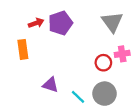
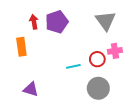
red arrow: (36, 23) -> (34, 22), turned -80
purple triangle: (50, 85) -> (31, 89), moved
cyan line: (78, 97) -> (73, 66), moved, turned -56

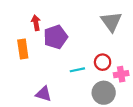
purple pentagon: (57, 22) -> (56, 37), moved
pink cross: (115, 51) -> (121, 74), moved
purple triangle: (31, 89) -> (44, 94), moved

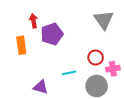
cyan line: (77, 70) -> (69, 73), moved

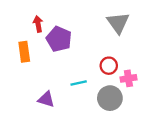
purple pentagon: (52, 34) -> (59, 39), turned -30

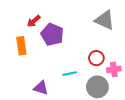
gray triangle: (118, 23) -> (105, 20), turned -30
red arrow: (38, 24) -> (34, 21), turned -120

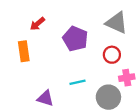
purple pentagon: (52, 34) -> (75, 39), moved
red circle: (96, 58) -> (112, 55), moved

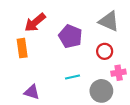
red arrow: (37, 24) -> (35, 22), size x1.5
purple triangle: (45, 98) -> (32, 92), moved

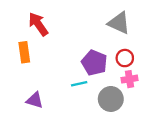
red arrow: (35, 22) -> (38, 24), turned 95
purple pentagon: (70, 36) -> (94, 63), moved
red circle: (105, 51) -> (125, 58), moved

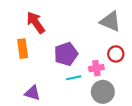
purple pentagon: (94, 63) -> (66, 54), moved, turned 30
pink cross: (129, 79) -> (96, 68), moved

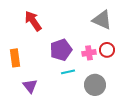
orange rectangle: (23, 49) -> (15, 58), moved
pink cross: (96, 68) -> (89, 53), moved
purple triangle: (32, 93) -> (30, 86), turned 35

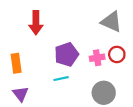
red arrow: (33, 21) -> (36, 23), turned -145
cyan line: (68, 72) -> (61, 79), moved
purple triangle: (30, 86) -> (21, 94), moved

